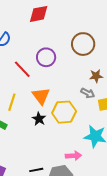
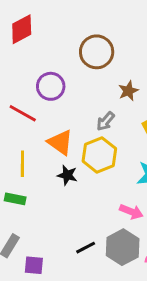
gray arrow: (88, 93) -> (105, 121), moved, turned 120
pink arrow: (73, 156) -> (131, 212), turned 42

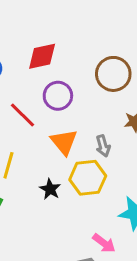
red diamond: (22, 29) -> (42, 56), moved
gray arrow: (105, 121) -> (103, 146), turned -72
orange triangle: (60, 142) -> (64, 142), moved

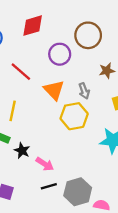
purple circle: (58, 96) -> (60, 54), moved
black star: (50, 189) -> (22, 151), moved
pink arrow: (104, 243) -> (45, 164), moved

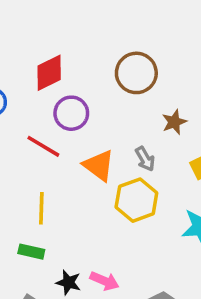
purple circle: (60, 54) -> (71, 113), moved
black star: (22, 151) -> (68, 282), moved

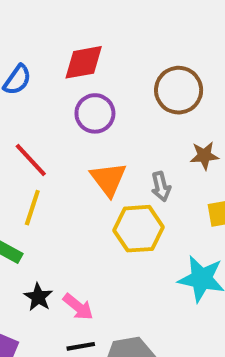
red line: (43, 146) -> (31, 160), moved

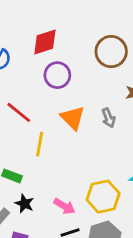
yellow line: (32, 208) -> (40, 144), moved
yellow hexagon: (138, 229) -> (103, 197), moved
black star: (38, 297) -> (24, 204), moved

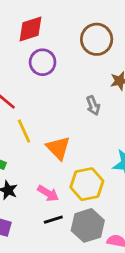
orange triangle: (73, 118) -> (58, 148), moved
yellow line: (40, 144) -> (24, 131), turned -35

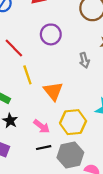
purple circle: (43, 62) -> (51, 34), moved

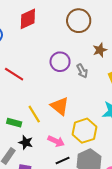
purple circle: (51, 34) -> (60, 62), moved
yellow line: (27, 75) -> (34, 114), moved

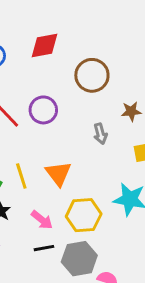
brown circle: (79, 21) -> (92, 75), moved
purple circle: (60, 62) -> (43, 110), moved

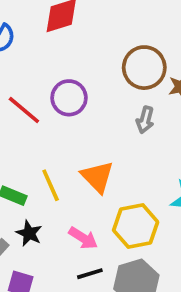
brown circle: (92, 75) -> (144, 68), moved
gray arrow: (100, 134) -> (145, 120), turned 36

